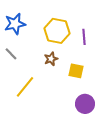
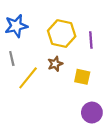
gray line: (11, 54) -> (12, 58), turned 32
yellow line: (25, 87) -> (28, 78), moved

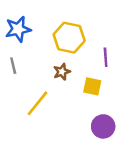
purple line: (91, 40) -> (106, 57), moved
yellow line: (28, 78) -> (38, 103), moved

